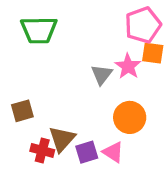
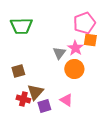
brown square: (22, 111) -> (18, 71), moved
orange circle: (130, 117) -> (74, 69), moved
purple square: (87, 152) -> (44, 106), moved

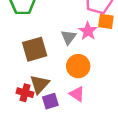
orange circle: (74, 69) -> (78, 66), moved
brown square: (18, 71) -> (35, 49), moved, size x1.5

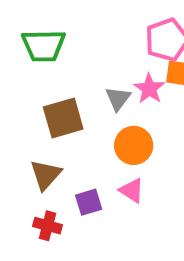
brown triangle: (40, 84) -> (46, 175), moved
red cross: (25, 93) -> (48, 226), moved

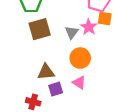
brown square: (63, 118) -> (40, 29), moved
brown triangle: (46, 175) -> (46, 72), moved, turned 42

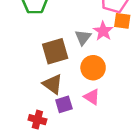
brown square: (40, 29) -> (55, 51), moved
brown triangle: (46, 72) -> (53, 84), turned 42

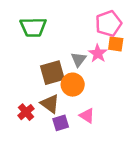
orange circle: (93, 68) -> (73, 85), moved
red cross: (37, 120) -> (26, 112), moved, turned 35

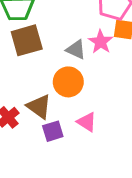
gray triangle: (79, 59) -> (76, 50), turned -42
brown square: (52, 73) -> (27, 40), moved

